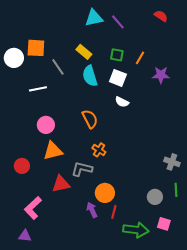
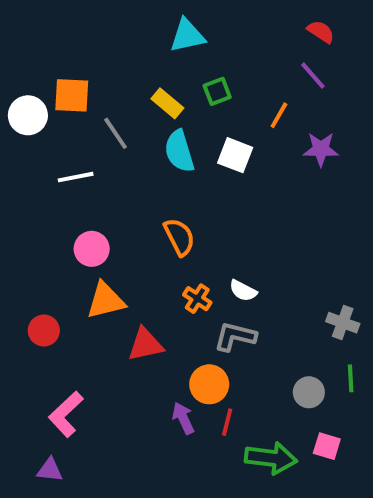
purple line: (118, 22) -> (313, 75), moved
green square: (117, 55) -> (217, 91), moved, turned -32
white semicircle: (122, 102) -> (243, 291), moved
gray L-shape: (82, 169) -> (235, 336), moved
red triangle: (61, 184) -> (145, 344), moved

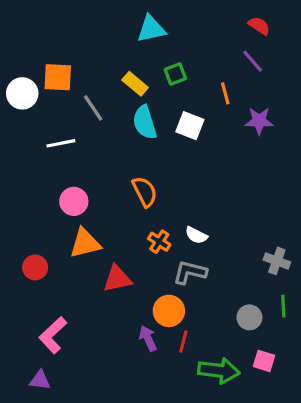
orange line: (279, 115) -> (225, 93), turned -45

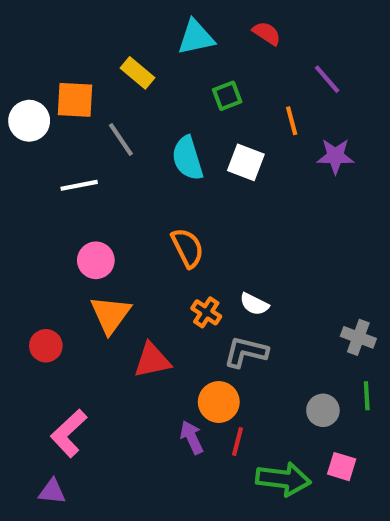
red semicircle: (259, 26) -> (267, 33), moved
yellow rectangle: (135, 84) -> (138, 73), moved
orange triangle: (85, 243) -> (110, 314), turned -40

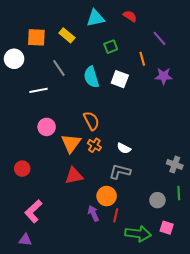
orange square: (75, 100) -> (36, 37), moved
orange cross: (206, 312) -> (94, 145), moved
orange triangle: (110, 314) -> (71, 143), moved

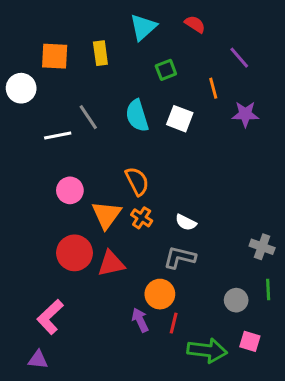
cyan triangle: (95, 18) -> (143, 27), turned -30
yellow rectangle: (67, 35) -> (100, 53), turned 42
gray line: (59, 68) -> (88, 117), moved
red circle: (22, 169) -> (74, 253), moved, size x1.5

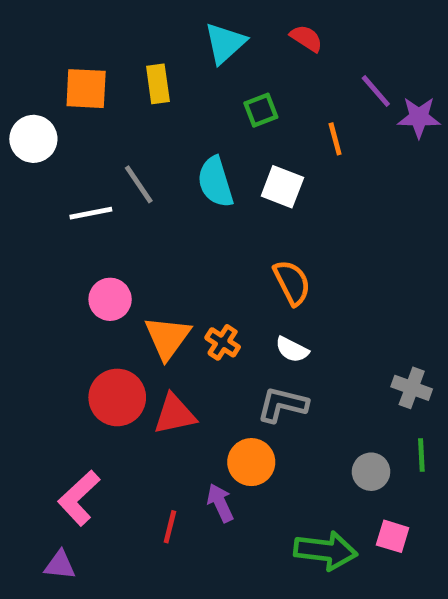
purple star: (245, 114) -> (419, 117), moved
orange semicircle: (137, 181) -> (292, 283), moved
red line: (174, 323) -> (170, 527), moved

